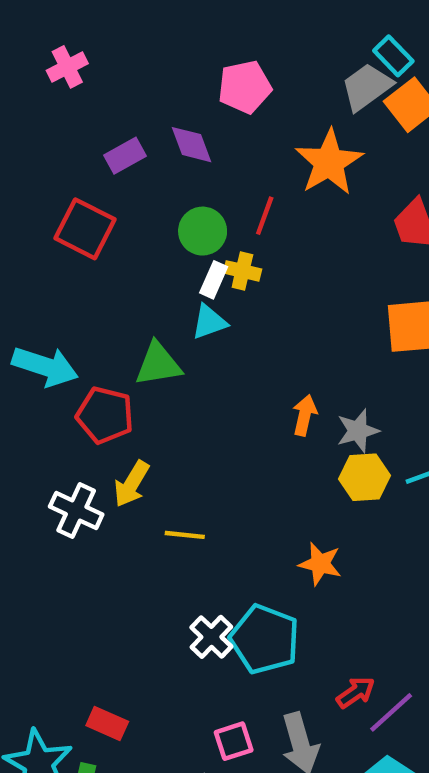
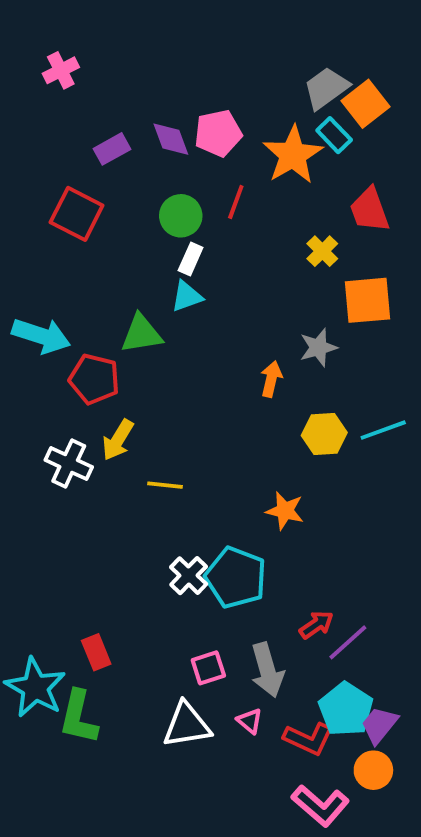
cyan rectangle: (393, 56) -> (334, 135), moved
pink pentagon: (245, 87) -> (218, 133), moved
yellow cross: (242, 271) -> (322, 251), moved, turned 32
gray star: (358, 431) -> (318, 348), moved
red rectangle: (107, 723) -> (96, 652), turned 44

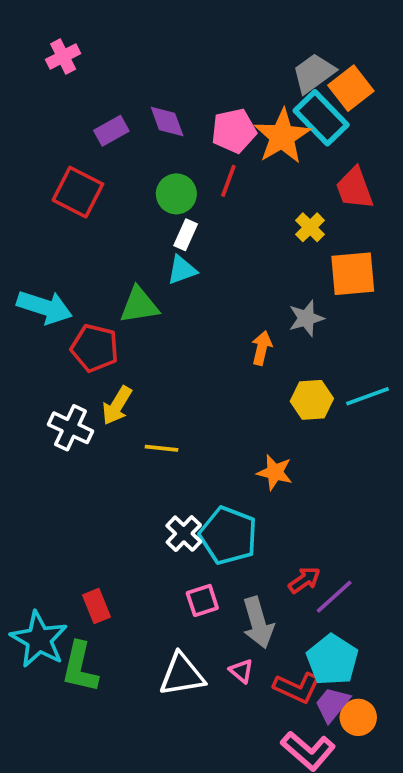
pink pentagon: (218, 133) -> (234, 131), moved
cyan rectangle: (334, 135) -> (321, 118), size x1.6
pink square: (208, 668) -> (202, 600), moved
purple trapezoid: (379, 725) -> (332, 704), moved

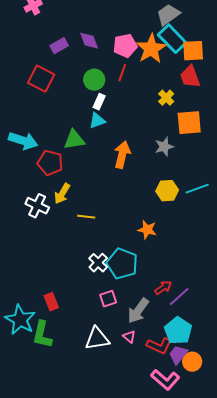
orange square: (351, 88) -> (193, 51), moved, turned 35
orange arrow: (262, 348) -> (122, 155), moved, size x1.5
gray arrow: (258, 623) -> (138, 311), turned 52

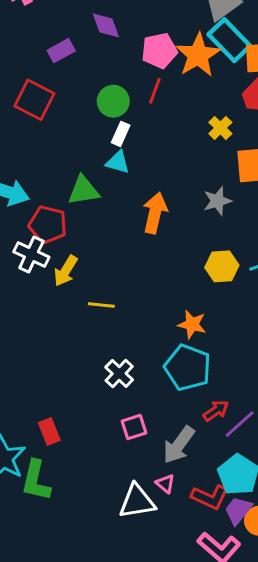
purple diamond: (89, 41) -> (106, 25), moved
cyan triangle: (97, 121) -> (118, 162), turned 36
white cross: (37, 206) -> (31, 254), moved
cyan pentagon: (122, 264) -> (188, 368), moved
white triangle: (97, 339) -> (137, 501), moved

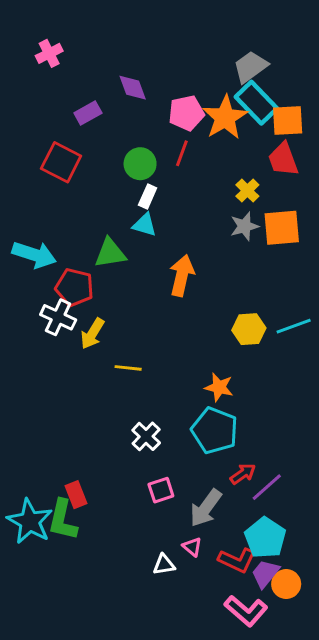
gray star: (217, 201) -> (244, 226), moved
green L-shape: (36, 481) -> (63, 520), moved
white triangle: (137, 501) -> (164, 565), size x0.6

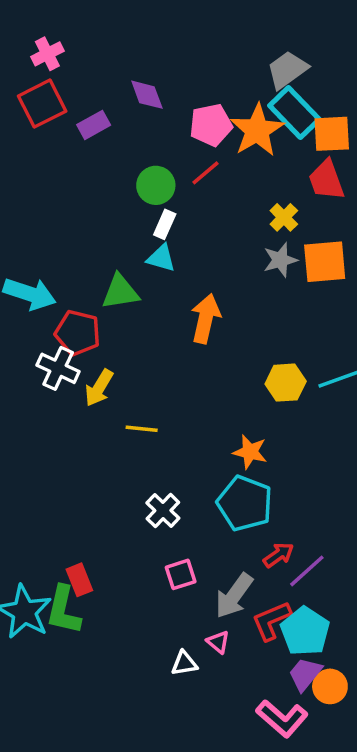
red line: (182, 153) -> (206, 173), turned 30
red square: (61, 162) -> (42, 104), moved, turned 36
red L-shape: (237, 560) -> (271, 621), moved, turned 132

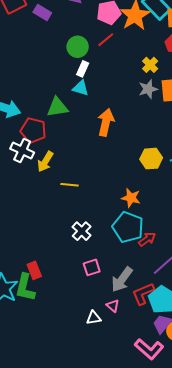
purple rectangle: (94, 125) -> (42, 12), turned 60
red arrow: (278, 555) -> (147, 239), moved

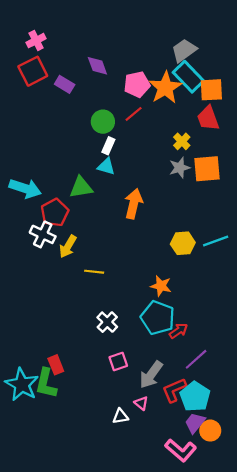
red pentagon: (33, 130) -> (55, 213), turned 30

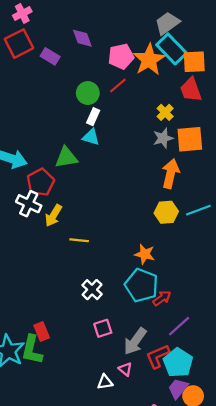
orange arrow: (134, 204) -> (171, 174), moved

